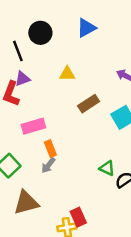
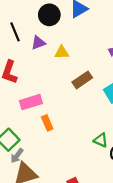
black circle: (40, 33) -> (49, 15), moved
purple triangle: (23, 79) -> (38, 43), moved
gray arrow: (48, 165) -> (17, 156), moved

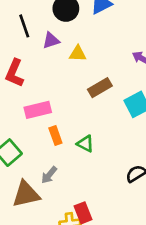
green triangle: (101, 140) -> (85, 144), moved
gray arrow: (17, 156) -> (49, 175), moved

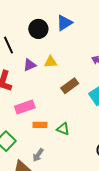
purple triangle: (51, 40) -> (30, 65), moved
orange rectangle: (55, 136) -> (40, 125), turned -64

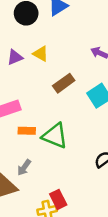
yellow triangle: (51, 62) -> (41, 54), turned 32
green triangle: (63, 129) -> (55, 136), size x1.6

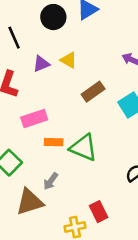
red rectangle: (58, 199) -> (99, 212), moved

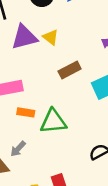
purple triangle: (41, 64) -> (24, 37), size x1.6
green triangle: (83, 148) -> (53, 121), turned -36

